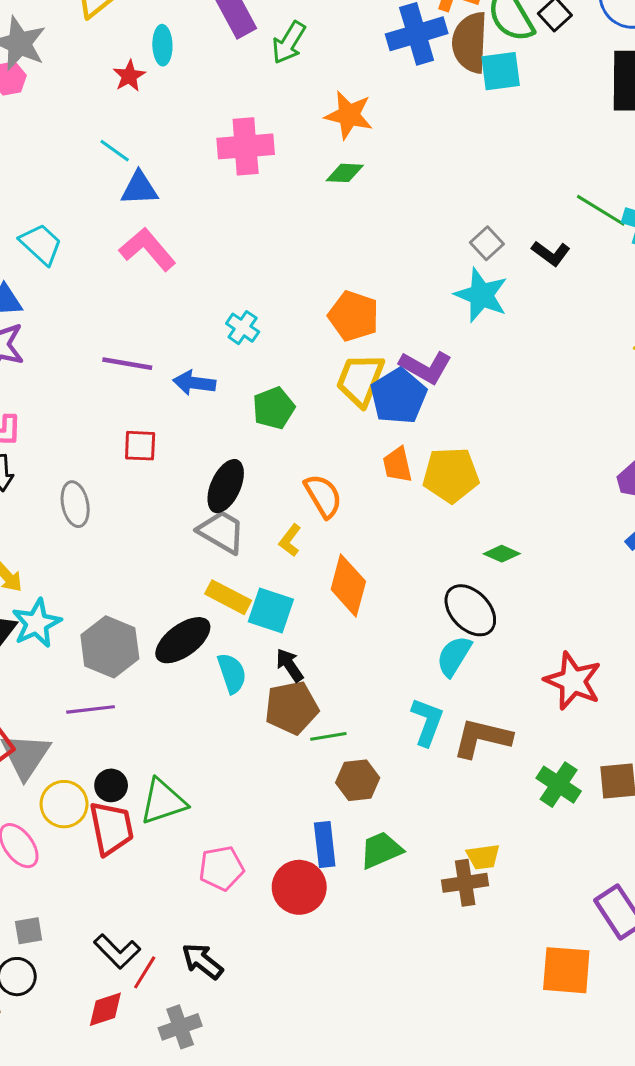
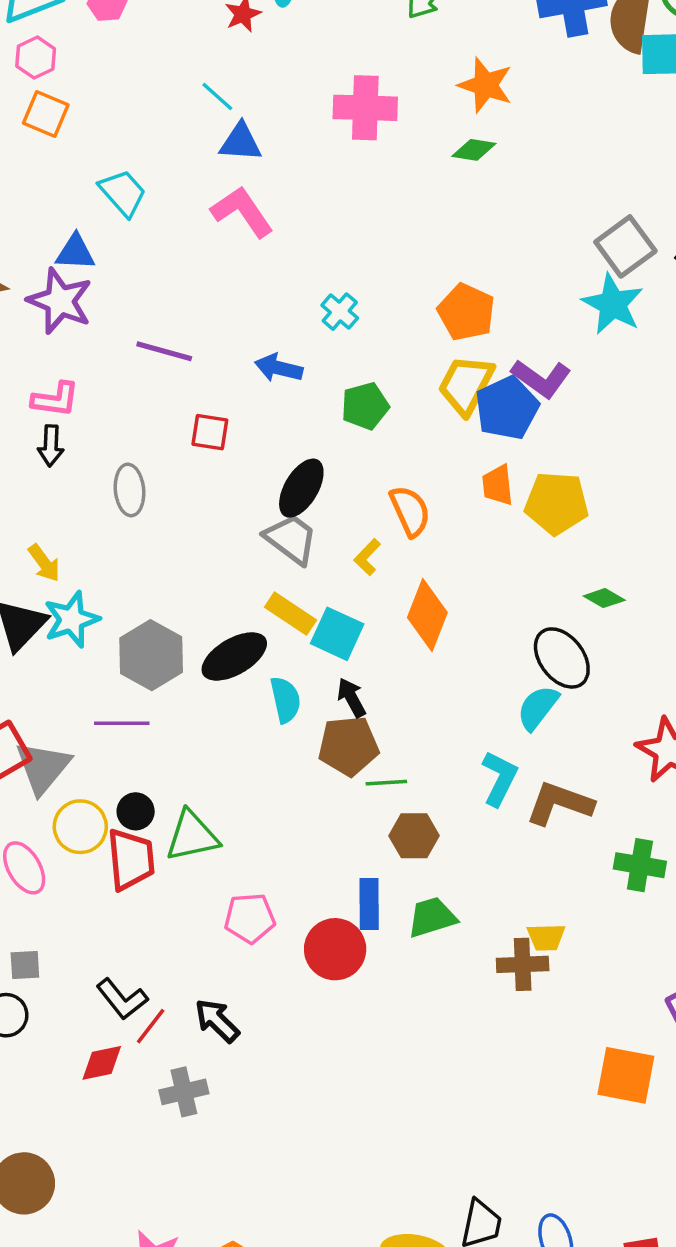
gray square: (487, 243) -> (625, 246), size x1.6
purple line: (127, 364) -> (164, 351), moved
green cross: (559, 785) -> (640, 865), turned -30

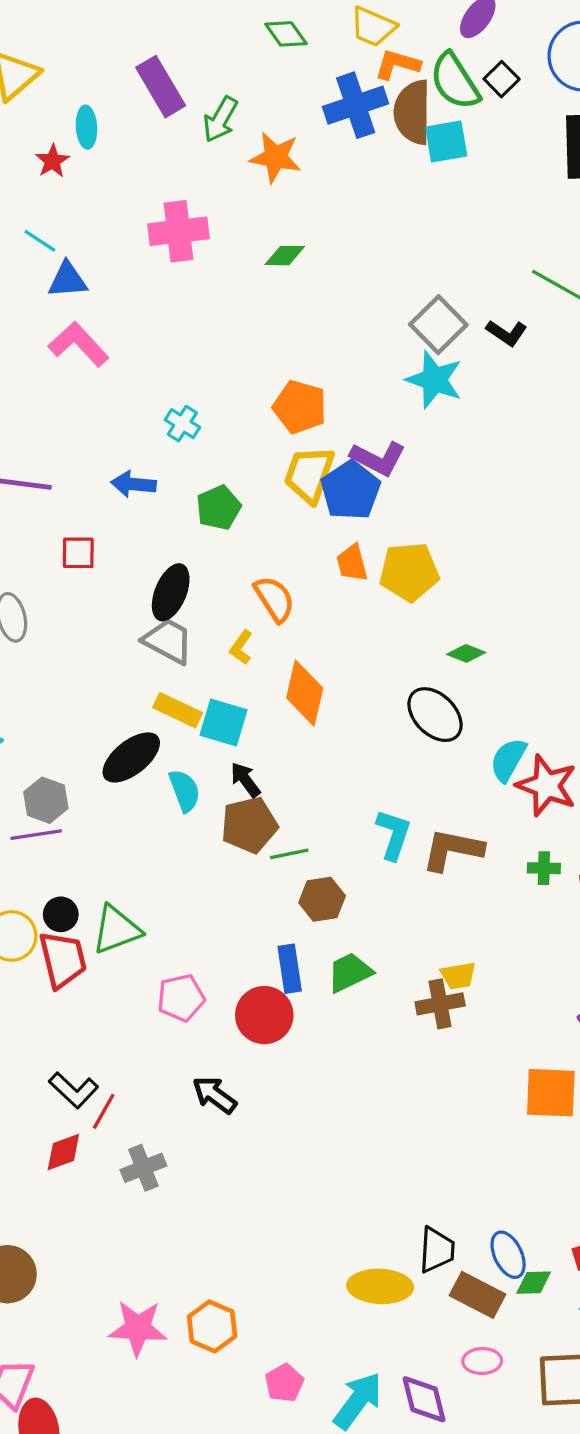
orange star: (485, 85) -> (275, 157), moved
gray hexagon: (151, 655) -> (46, 800), moved, size x0.7
cyan semicircle: (538, 708) -> (508, 760), moved
green cross: (640, 865) -> (544, 868), moved, size x0.7
black arrow: (217, 1021) -> (215, 1095), moved

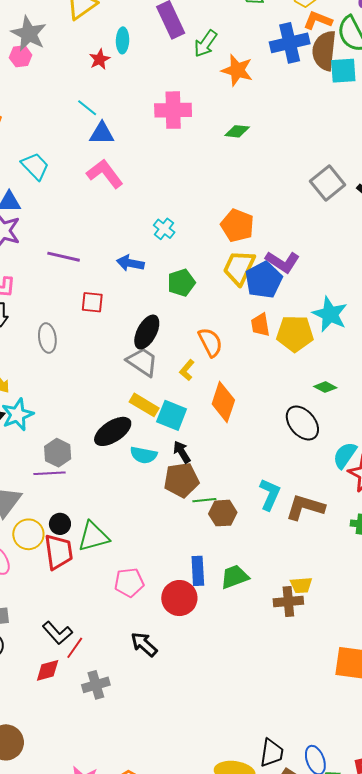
cyan star: (434, 380) -> (330, 314), moved
cyan semicircle: (185, 791) -> (144, 455), turned 116
brown hexagon: (322, 899) -> (223, 513), moved

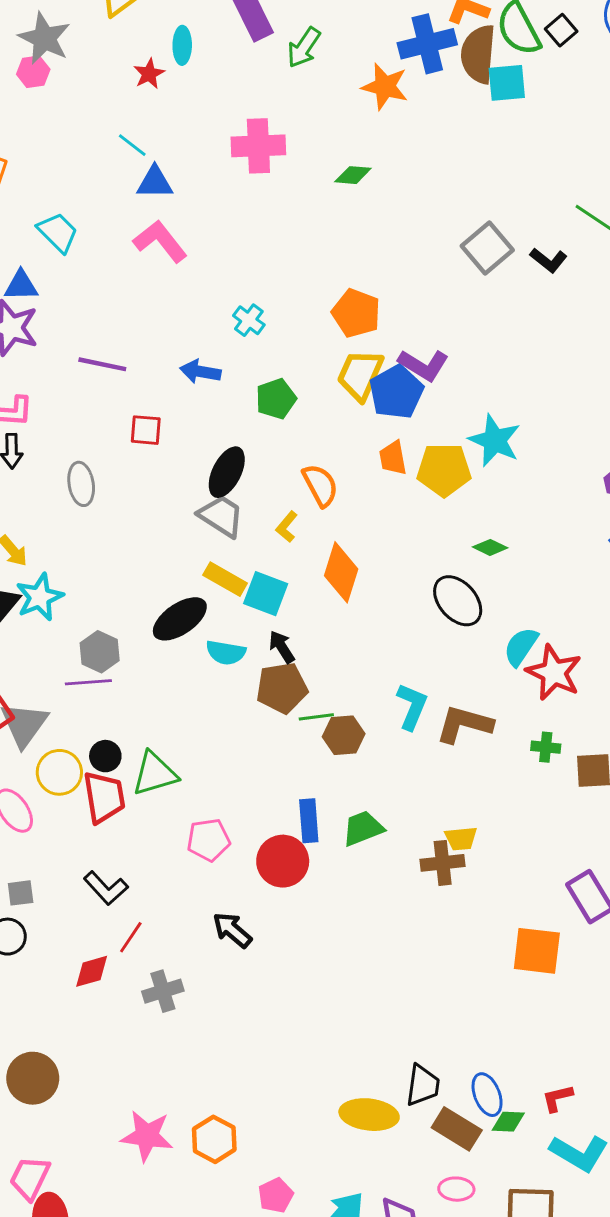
orange star: (237, 70) -> (385, 87), moved
black L-shape: (57, 633) -> (106, 888), moved

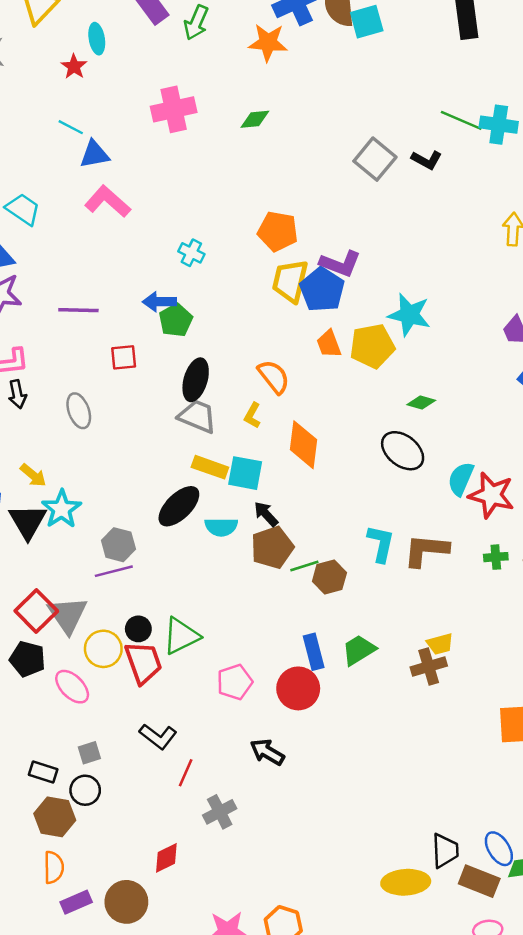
green pentagon: (276, 399) -> (176, 320), moved
red diamond: (92, 971) -> (166, 858), moved

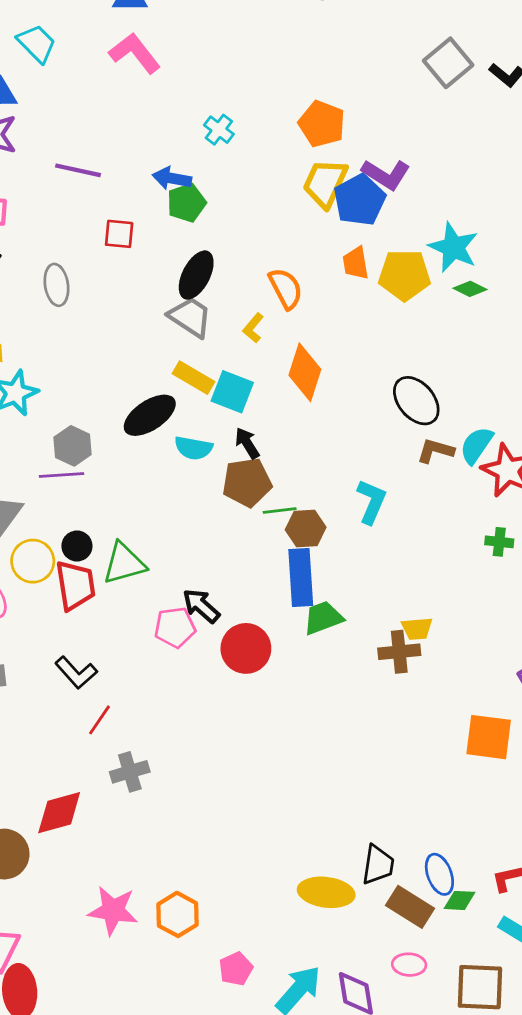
green diamond: (421, 403) -> (470, 289), moved
brown L-shape: (426, 550) -> (435, 451), moved, size x0.7
blue rectangle: (314, 652) -> (301, 578), moved, size x1.4
black arrow: (267, 752) -> (201, 606), moved
red diamond: (166, 858) -> (59, 813), size x1.4

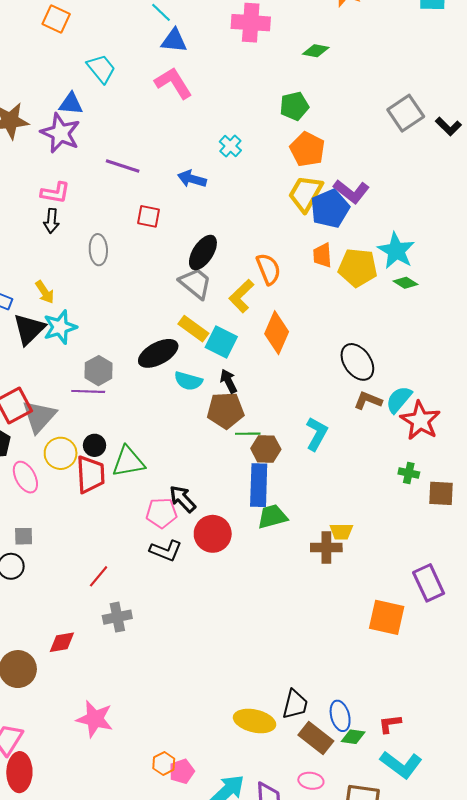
green pentagon: (186, 203) -> (294, 106), moved
yellow L-shape: (253, 328) -> (241, 296), size x1.5
black L-shape: (76, 673) -> (166, 551), moved, turned -32
red diamond: (59, 813) -> (62, 642), size x0.7
orange hexagon: (178, 914) -> (164, 764), moved, size x0.7

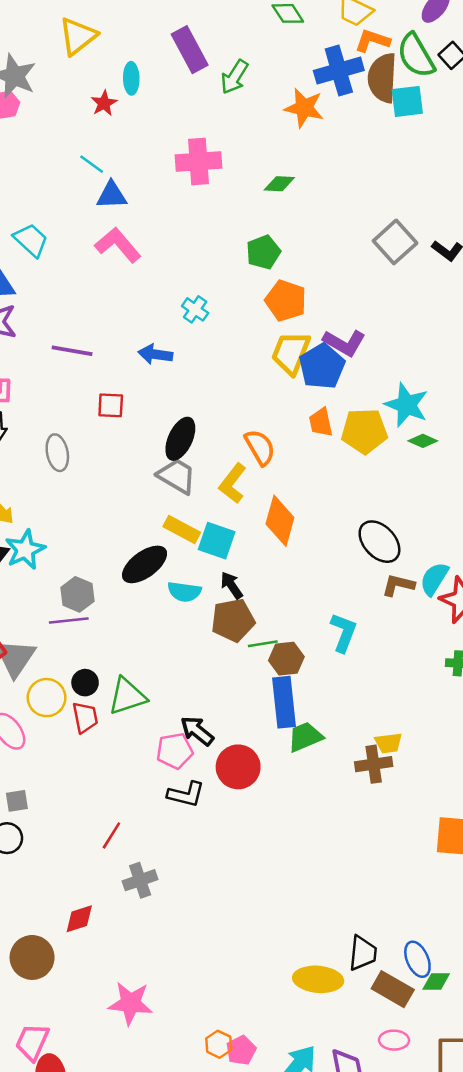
red trapezoid: (90, 474) -> (85, 717), size x0.7

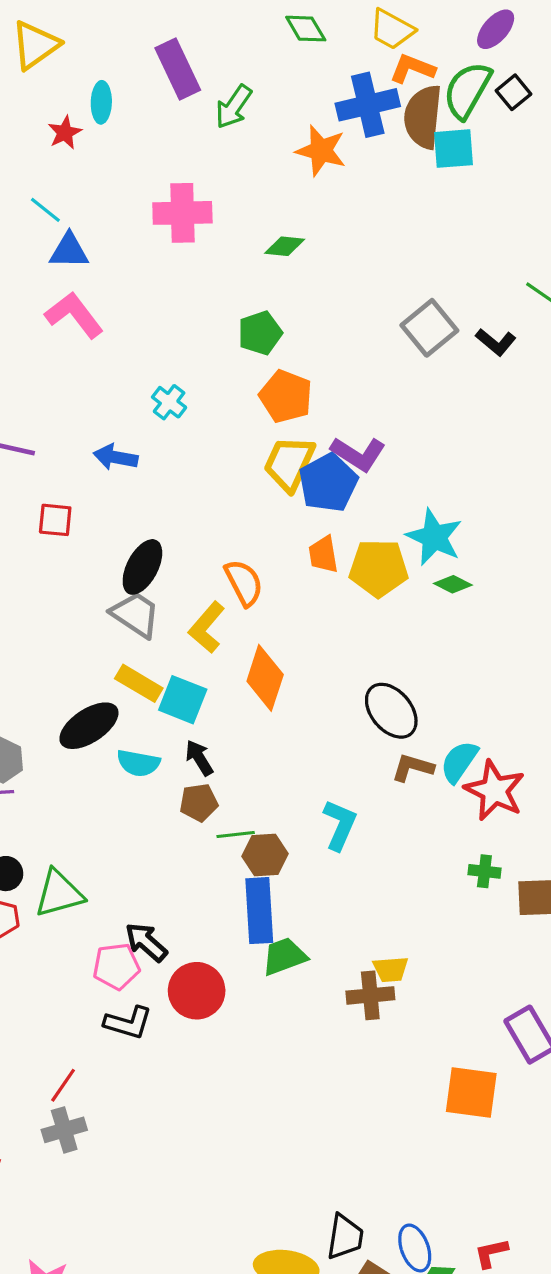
green semicircle: (416, 55) -> (467, 90), turned 57
brown pentagon: (233, 620) -> (199, 803), size x0.7
red line: (111, 835) -> (63, 1085), moved

